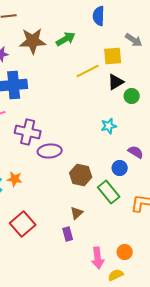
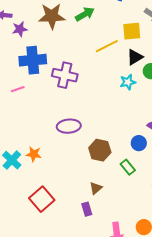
cyan star: (109, 126) -> (128, 82), moved
purple cross: (28, 132) -> (65, 75), moved
green rectangle: (109, 192) -> (128, 167), size x0.7

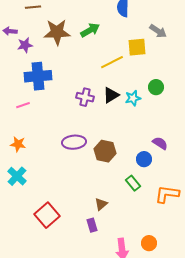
black triangle: (135, 57) -> (111, 95), moved
purple cross: (65, 75) -> (85, 97), moved, size x0.7
brown hexagon: (100, 150) -> (105, 151), moved
orange star: (34, 154) -> (18, 144), moved

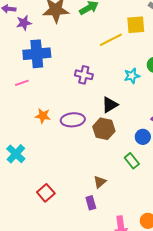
black triangle: (111, 95) -> (110, 105), moved
orange star: (18, 144) -> (43, 116), moved
red square: (47, 215) -> (46, 193), size x0.7

